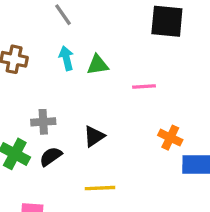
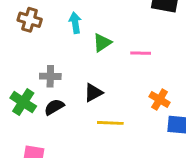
green triangle: (98, 65) -> (102, 43), moved, turned -30
yellow line: (100, 188) -> (110, 123), moved

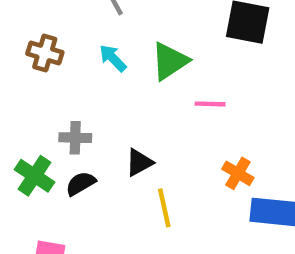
cyan arrow: (75, 23) -> (113, 58), turned -36
green triangle: (102, 43) -> (170, 61), moved, size x1.4
yellow line: (110, 123) -> (164, 208), turned 75

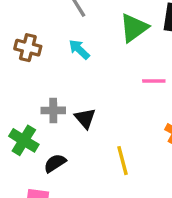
green triangle: (170, 61) -> (134, 28), moved
black triangle: (139, 162) -> (85, 118), moved, turned -40
black semicircle: (81, 183) -> (55, 163), moved

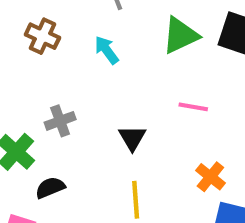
gray cross: (53, 110) -> (60, 121), turned -30
black triangle: (85, 118) -> (132, 138), moved

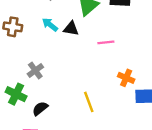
black triangle: (132, 138) -> (71, 29), moved, turned -35

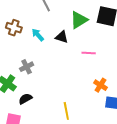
cyan arrow: (50, 25) -> (38, 35), moved
yellow line: (89, 102) -> (66, 111), moved

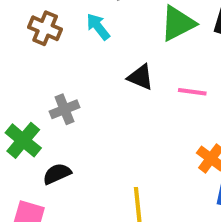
cyan arrow: (38, 35) -> (98, 27), moved
black triangle: (62, 37) -> (141, 77), moved

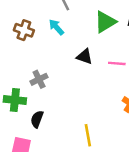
green cross: (23, 140) -> (15, 100), turned -30
black semicircle: (57, 174) -> (37, 119), turned -42

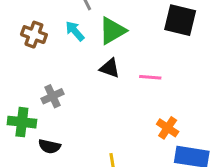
green triangle: (105, 22) -> (112, 31), moved
black semicircle: (37, 119) -> (49, 146), turned -98

